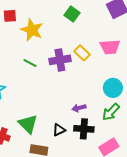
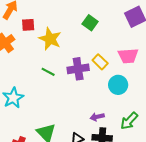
cyan circle: (113, 88) -> (118, 85), moved

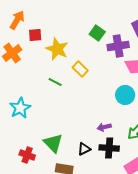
yellow rectangle: (100, 62) -> (80, 69), moved
purple cross: (78, 69) -> (118, 46), moved

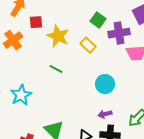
yellow rectangle: (80, 69) -> (88, 45), moved
cyan circle: (125, 95) -> (105, 84), moved

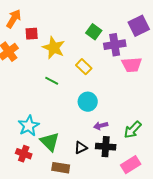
yellow rectangle: (88, 45) -> (84, 67), moved
cyan circle: (105, 84) -> (88, 102), moved
cyan star: (21, 95) -> (29, 126), moved

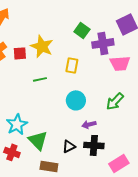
red square: (32, 34) -> (20, 53), moved
yellow rectangle: (84, 67) -> (72, 65), turned 56
green line: (52, 81) -> (40, 79), turned -40
green arrow: (133, 130) -> (115, 101), moved

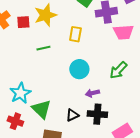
yellow star: (42, 46) -> (45, 15), turned 30

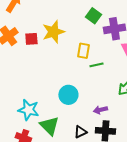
green line: (43, 48) -> (96, 65), moved
cyan circle: (79, 69) -> (68, 95), moved
cyan star: (20, 93) -> (28, 110), turned -30

